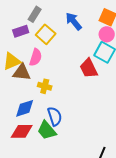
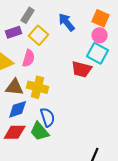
red trapezoid: (89, 68) -> (82, 69), turned -50
brown triangle: (22, 72) -> (15, 87), moved
yellow cross: (45, 86) -> (38, 87), size x1.5

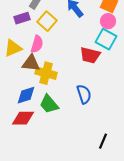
brown triangle: (15, 87) -> (31, 63), moved
blue semicircle: (48, 117) -> (84, 94), moved
green trapezoid: (40, 131) -> (49, 104), moved

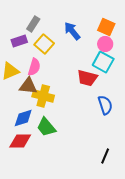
blue semicircle: (84, 94) -> (105, 105), moved
black line: (103, 141) -> (105, 156), moved

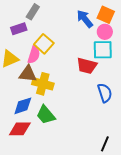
blue arrow: (72, 31) -> (85, 19), moved
yellow square: (44, 44) -> (44, 44), moved
cyan square: (103, 62) -> (103, 50), turned -30

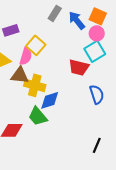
gray rectangle: (33, 12) -> (55, 13), moved
cyan square: (103, 50) -> (95, 51), turned -30
blue diamond: (23, 106) -> (50, 100), moved

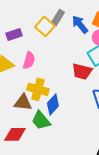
yellow square: (36, 45) -> (45, 26), moved
brown triangle: (20, 75) -> (23, 102), moved
blue diamond: (50, 100) -> (53, 104), turned -30

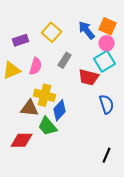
gray rectangle: (58, 17) -> (65, 60), moved

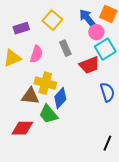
pink circle: (107, 43) -> (96, 32), moved
gray rectangle: (65, 60) -> (65, 48), turned -56
red trapezoid: (89, 77) -> (89, 65), turned -35

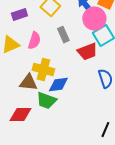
pink circle: (96, 32) -> (94, 19), size x1.5
blue diamond: (60, 98) -> (58, 85), turned 40
green trapezoid: (48, 114) -> (46, 101), turned -30

